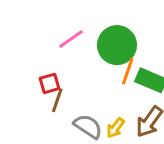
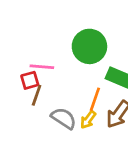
pink line: (71, 39) -> (42, 67), moved, turned 40
orange line: (128, 71) -> (95, 99), moved

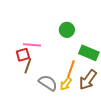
green circle: (89, 46) -> (67, 30), size x0.6

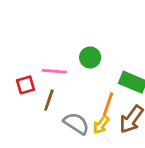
green circle: (67, 30) -> (90, 57), moved
red square: (23, 55) -> (26, 85), moved

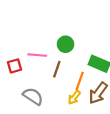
brown line: (49, 100) -> (57, 69), moved
gray semicircle: (76, 123) -> (33, 96), moved

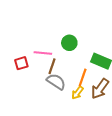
brown line: (57, 69) -> (52, 66), moved
gray semicircle: (33, 96) -> (56, 82), moved

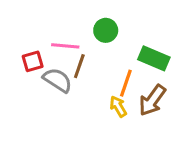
gray semicircle: (56, 82) -> (58, 80), moved
yellow arrow: (77, 93) -> (118, 106), turned 112

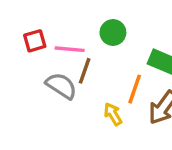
red square: (33, 61) -> (35, 41), moved
yellow arrow: (118, 106) -> (113, 114), moved

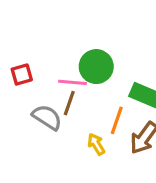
green circle: (113, 33) -> (96, 67), size x1.4
pink line: (70, 49) -> (72, 82), moved

